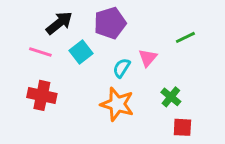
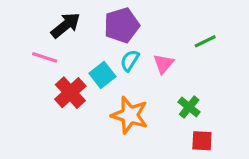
cyan square: (81, 52) -> (102, 75), moved
cyan semicircle: (122, 68) -> (130, 61), moved
red cross: (42, 95) -> (70, 93), moved, turned 36

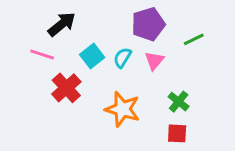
purple pentagon: (122, 25) -> (148, 24), moved
cyan square: (102, 75) -> (92, 56), moved
red square: (202, 141) -> (177, 133), moved

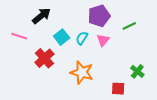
pink line: (42, 55) -> (19, 36), moved
green cross: (179, 102) -> (137, 71), moved

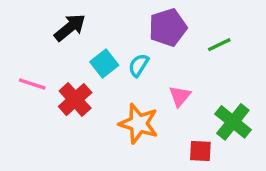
pink line: (19, 36) -> (32, 84), moved
pink triangle: (103, 40) -> (180, 96), moved
green cross: (137, 71) -> (233, 122), size x1.5

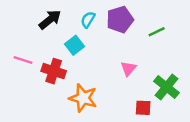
cyan semicircle: (139, 65) -> (88, 20), moved
red cross: (75, 100) -> (54, 71), turned -30
orange star: (139, 124) -> (83, 98), moved

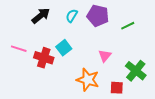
purple pentagon: (120, 20) -> (98, 16), turned 30
cyan square: (74, 45) -> (64, 48), moved
orange star: (83, 98) -> (88, 80), moved

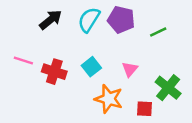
cyan semicircle: (72, 16) -> (89, 20), size x1.5
cyan square: (64, 48) -> (91, 67), moved

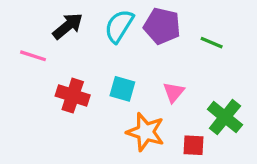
green line: (158, 32) -> (212, 43), turned 49
pink line: (23, 60) -> (33, 56), moved
cyan square: (91, 67) -> (122, 89), turned -36

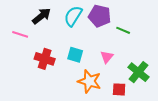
green line: (212, 43) -> (123, 30), moved

